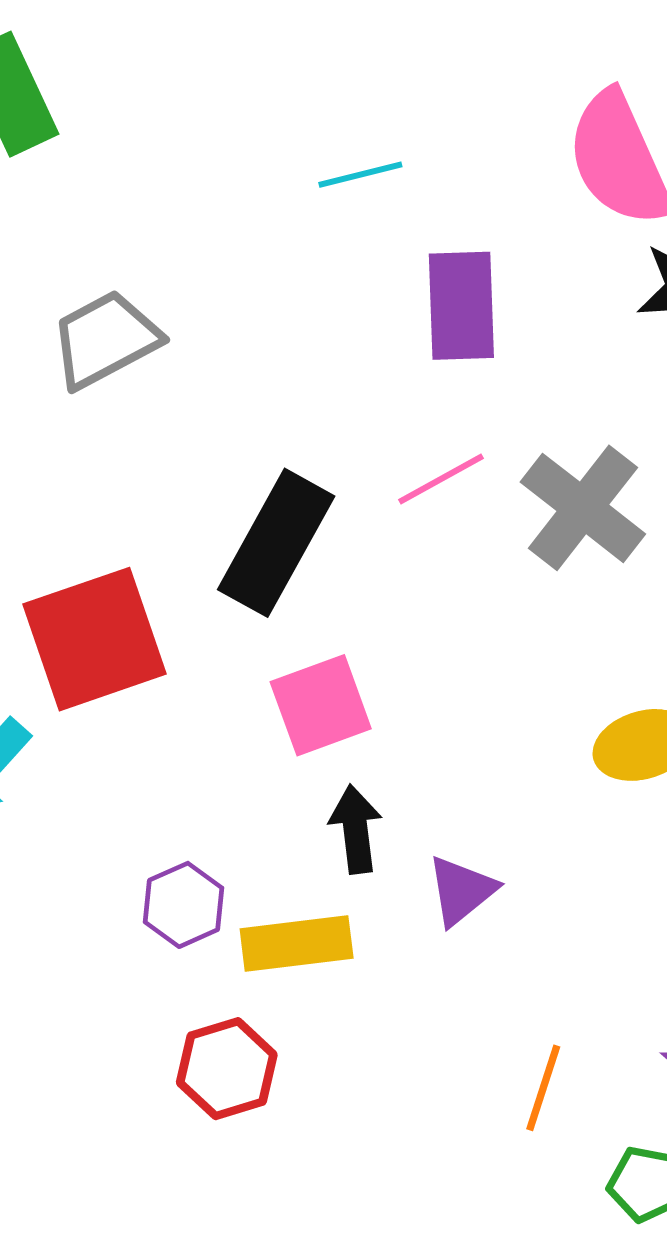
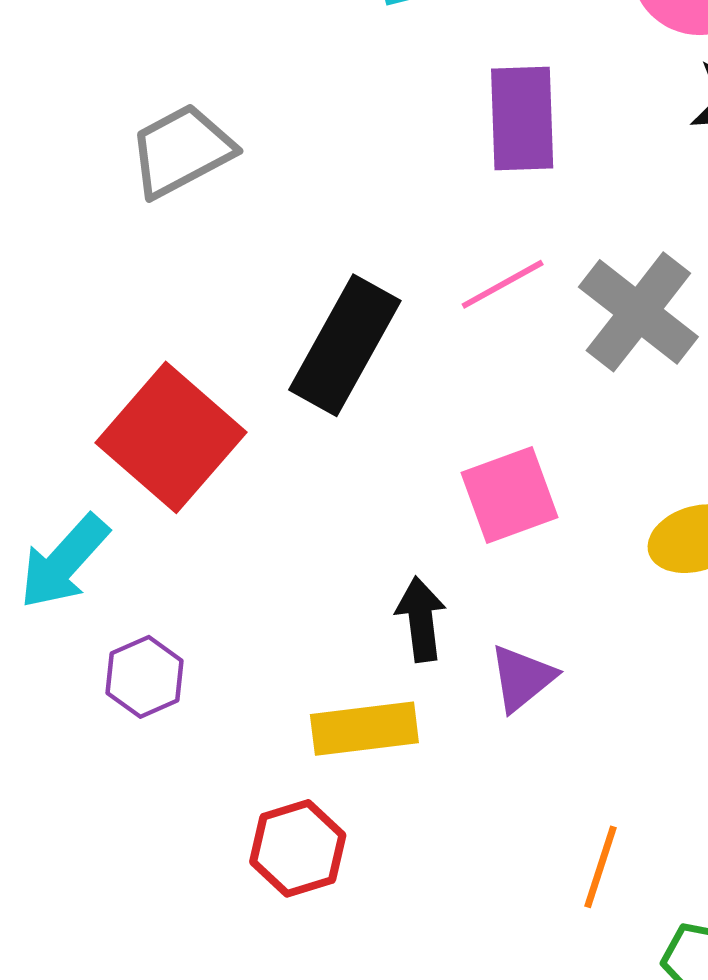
red square: (94, 639) -> (171, 437), turned -30
pink square: (321, 705) -> (510, 495), moved
purple hexagon: (184, 905) -> (145, 677), moved

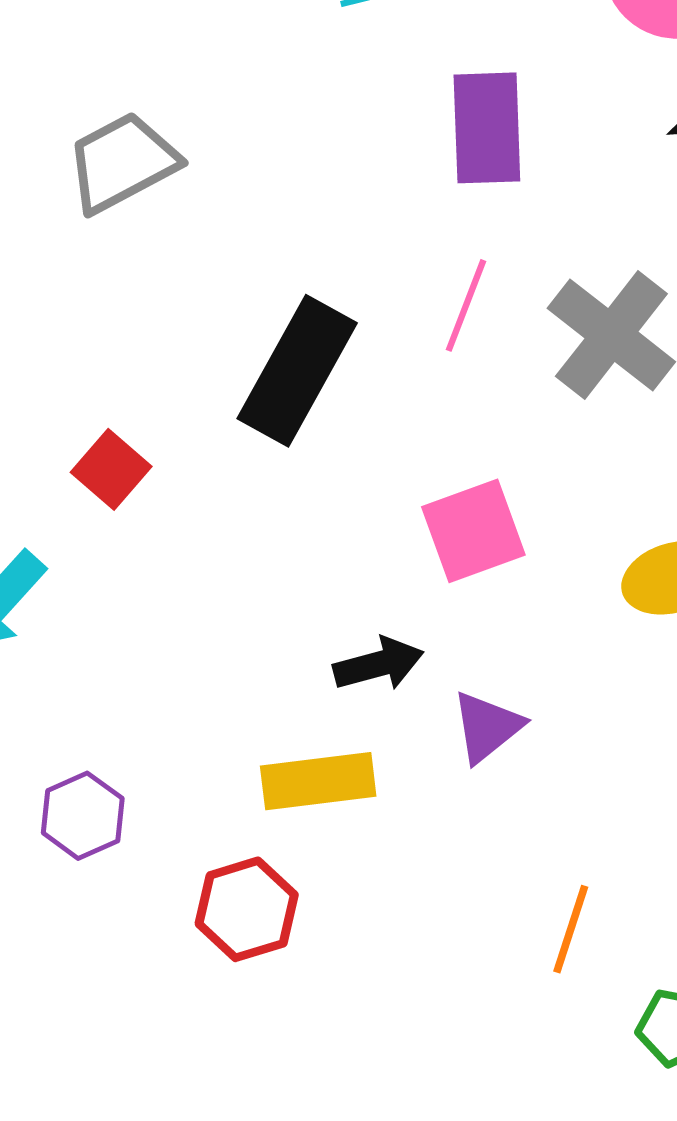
pink line: (503, 284) -> (466, 305), turned -40
red square: (171, 437) -> (111, 469), size x0.5
black arrow: (421, 619) -> (379, 664), turned 82
purple hexagon: (145, 677) -> (83, 816), moved

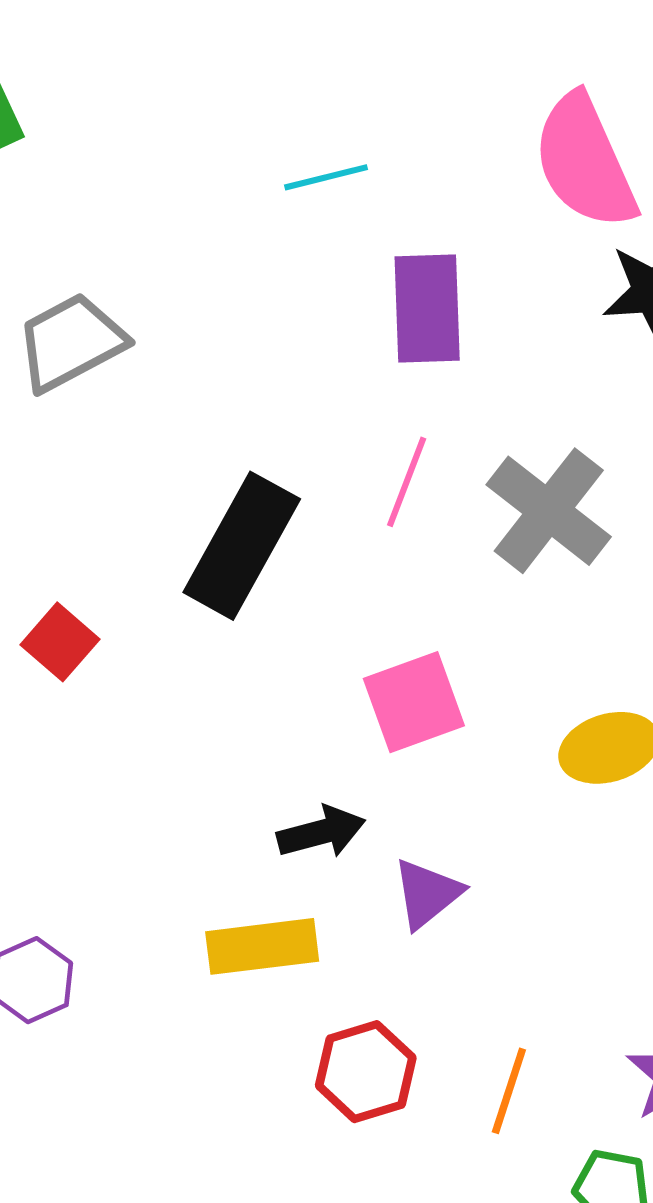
red hexagon: (247, 909) -> (366, 1072), moved

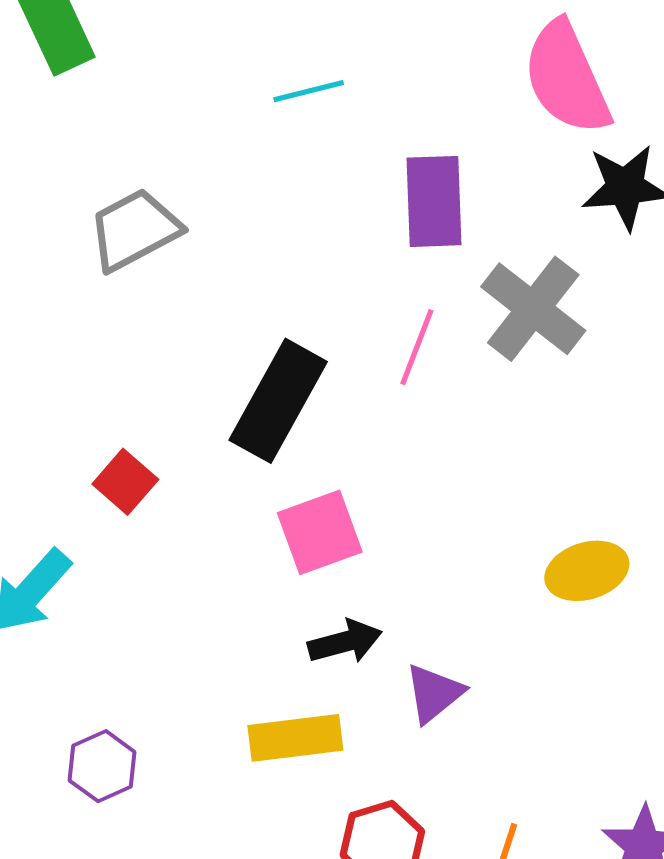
cyan line: (326, 177) -> (309, 91), moved
gray cross: (549, 511) -> (533, 309), moved
pink square: (414, 702) -> (320, 532), moved

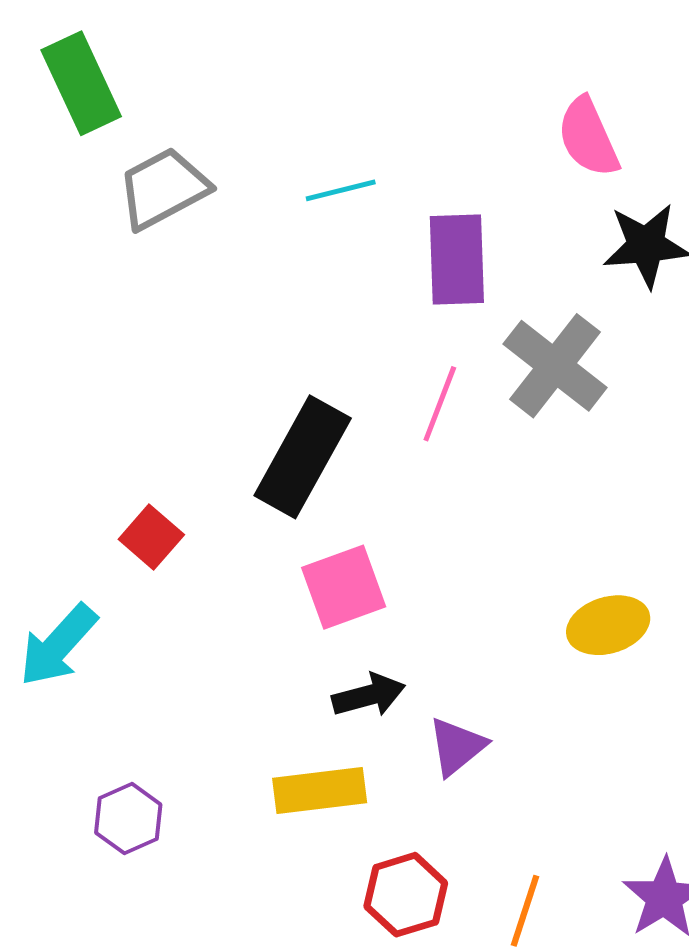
pink semicircle: (567, 78) -> (588, 137), size x0.7
cyan line: (309, 91) -> (341, 190), moved
gray trapezoid: (134, 230) -> (163, 188), moved

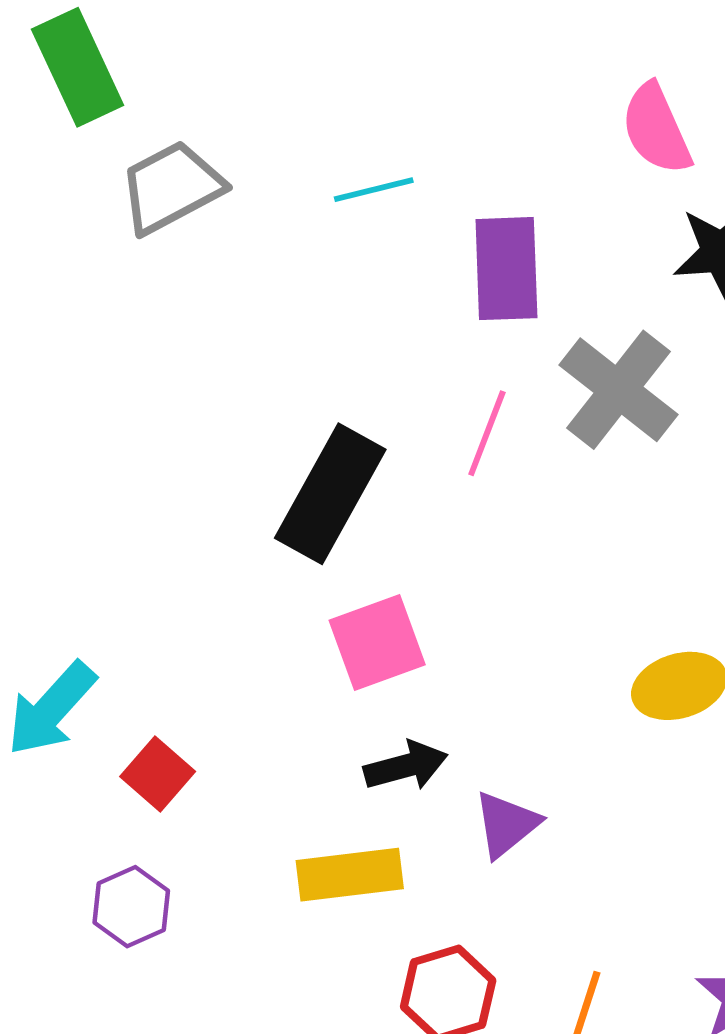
red square: (151, 537) -> (158, 774), moved

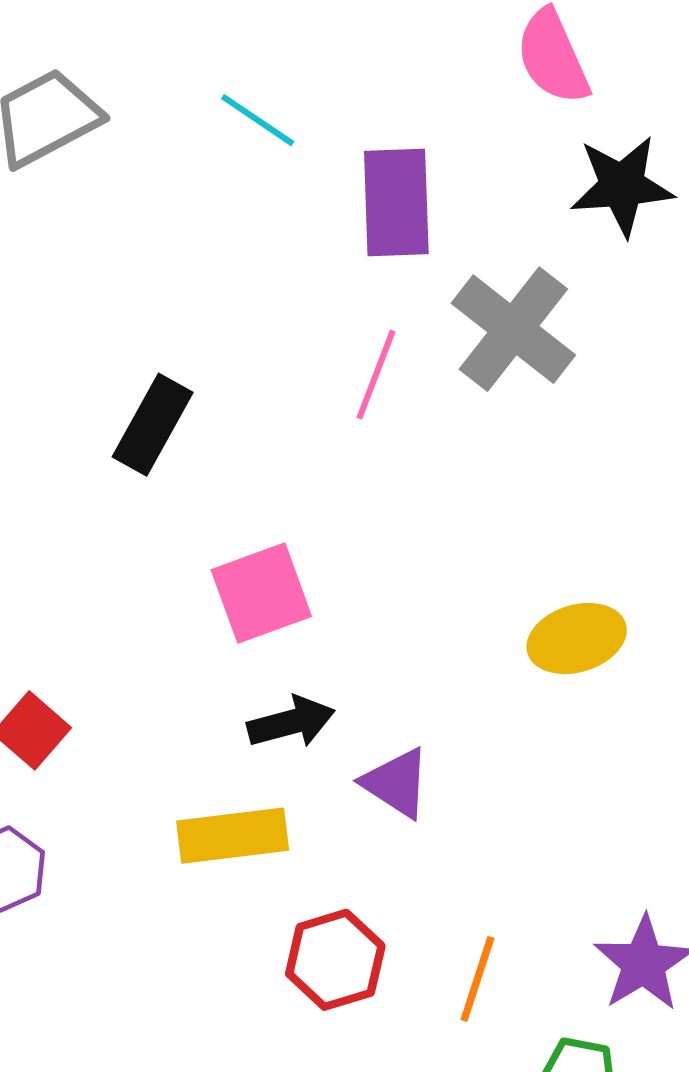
cyan line: (374, 190) -> (258, 120), turned 48
black rectangle: (330, 494) -> (153, 425), moved, size x0.7
purple triangle: (506, 824) -> (396, 783), turned -48

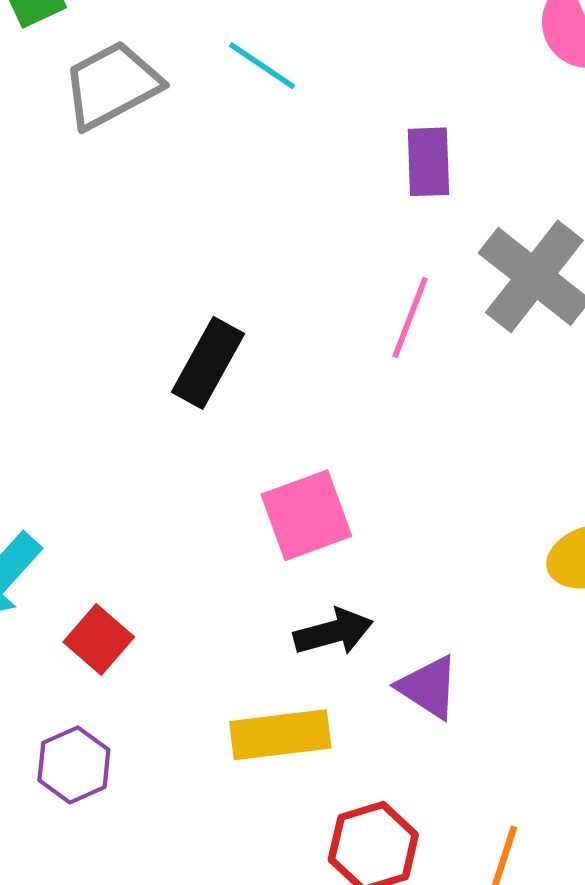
cyan line: (258, 120) -> (262, 66), moved
purple rectangle: (396, 203) -> (428, 162), size x0.7

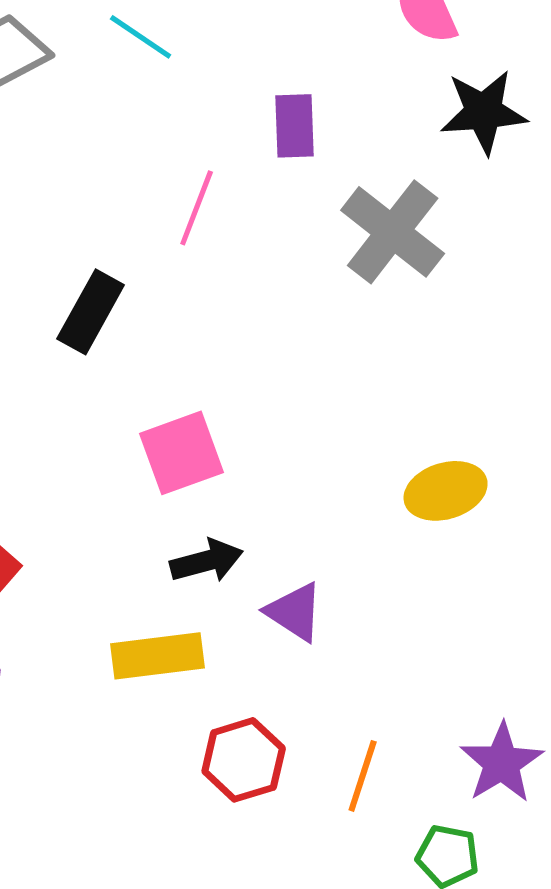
pink line: (410, 317) -> (197, 208), moved

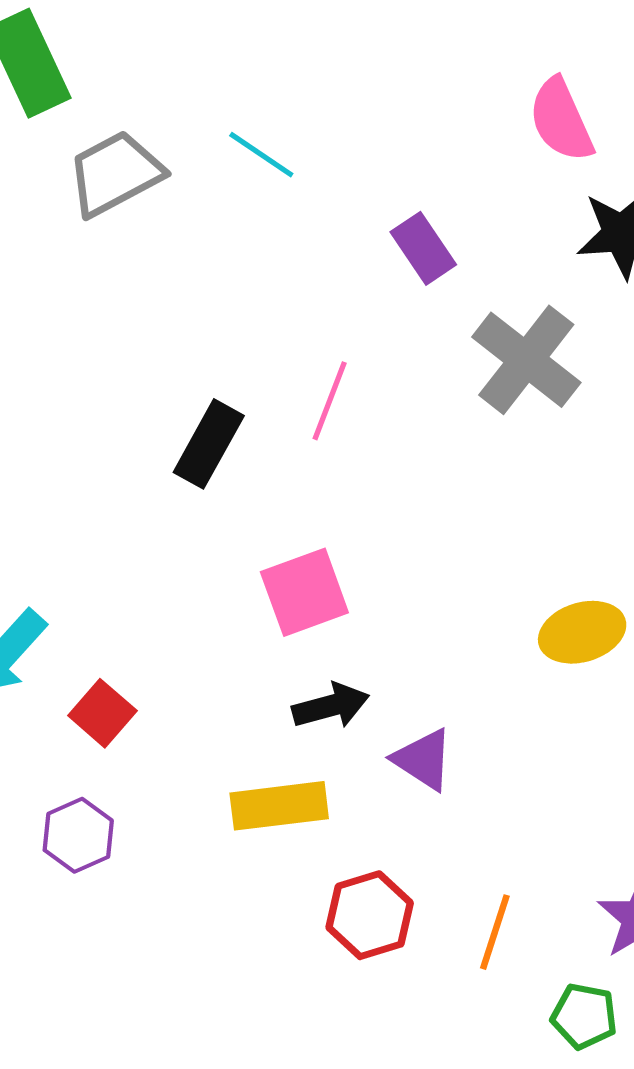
purple rectangle: (295, 126) -> (423, 248), turned -32
pink line: (197, 208) -> (330, 401), moved

